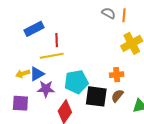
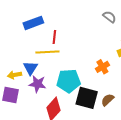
yellow arrow: (23, 74) -> (14, 75), moved
blue triangle: (37, 74) -> (30, 68), turned -35
orange cross: (117, 75) -> (102, 67), moved, turned -32

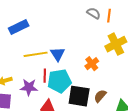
red line: (54, 37) -> (45, 76), moved
blue triangle: (30, 68) -> (58, 54), moved

